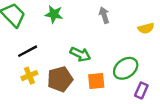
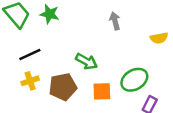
green star: (54, 14) -> (50, 14), moved

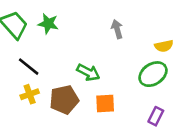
black line: (30, 54) -> (29, 67), turned 65
green ellipse: (134, 80) -> (153, 74), moved

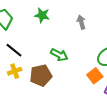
green star: (48, 24) -> (42, 15), moved
orange square: (105, 103) -> (95, 76), moved, turned -35

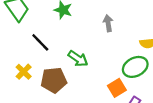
black line: (14, 50) -> (40, 42), moved
yellow cross: (15, 71) -> (24, 72), turned -32

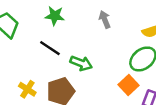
black line: (40, 42) -> (50, 48), moved

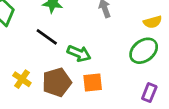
orange square: (128, 85) -> (93, 83), moved, turned 36

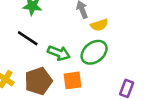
yellow semicircle: (153, 22) -> (99, 25), moved
green ellipse: (144, 51) -> (94, 52), moved

